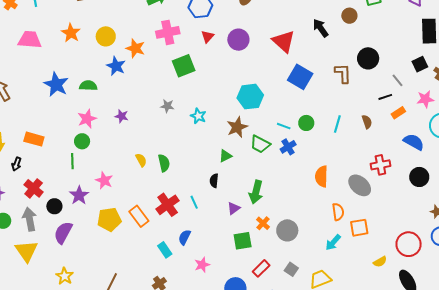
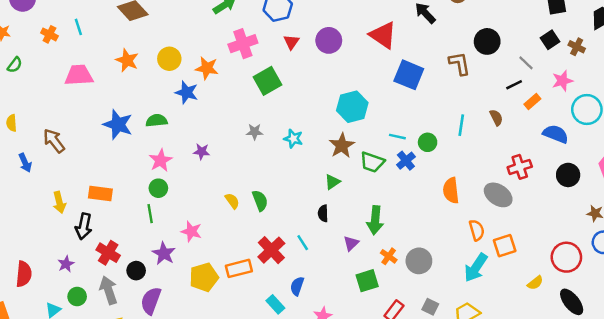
green circle: (306, 123) -> (428, 142), moved
black arrow: (17, 164) -> (84, 226), size x1.5
orange rectangle: (139, 216) -> (239, 268), turned -60
cyan arrow: (333, 242) -> (476, 268), size x1.4

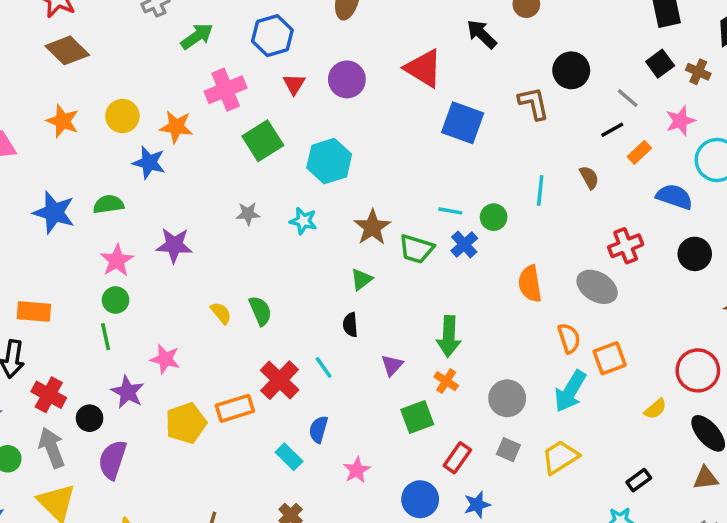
cyan hexagon: (352, 107) -> (329, 161), moved
purple star: (202, 152) -> (174, 245), size x1.5
green arrow: (375, 220) -> (449, 336), moved
gray circle: (419, 261) -> (507, 398), moved

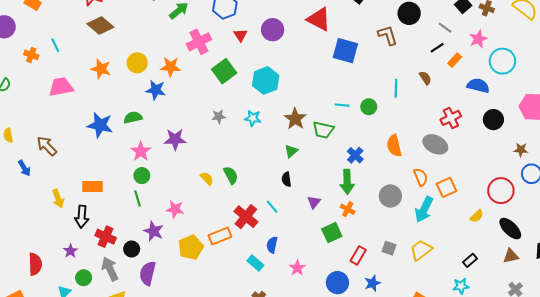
blue cross: (464, 244) -> (355, 155), moved
gray circle: (507, 398) -> (390, 196), moved

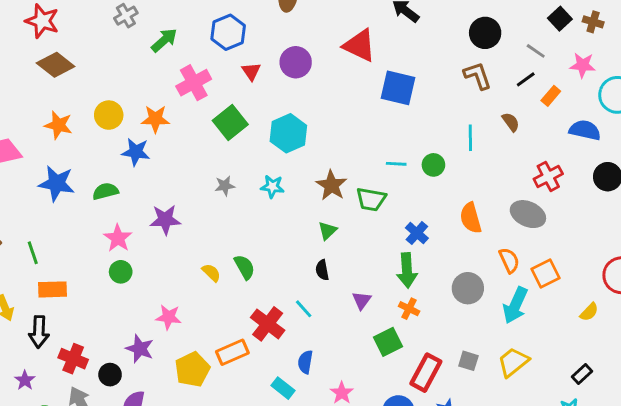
brown L-shape: (388, 35) -> (478, 76), moved
pink star: (478, 39) -> (583, 65), turned 30
blue star: (100, 125) -> (57, 183), moved
green line: (138, 198) -> (33, 253), moved
red rectangle: (358, 255) -> (426, 373), size x1.4

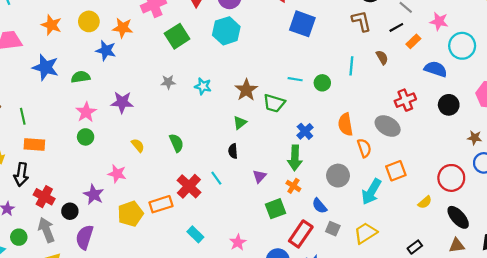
cyan hexagon: (288, 133) -> (226, 31), moved
orange semicircle: (509, 260) -> (364, 148), moved
yellow semicircle: (211, 273) -> (138, 145), moved
blue semicircle: (305, 362) -> (319, 206), moved, turned -56

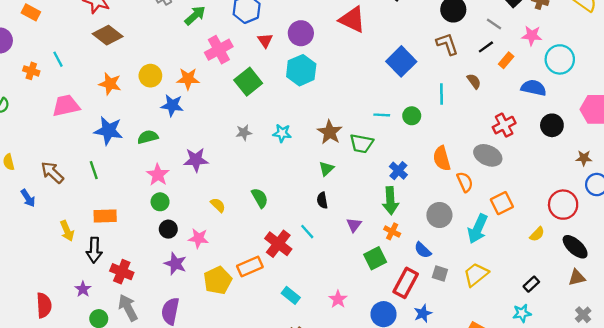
blue square: (302, 24) -> (401, 61), moved, turned 32
green line: (23, 116) -> (94, 170), moved
black circle: (70, 211) -> (168, 229), moved

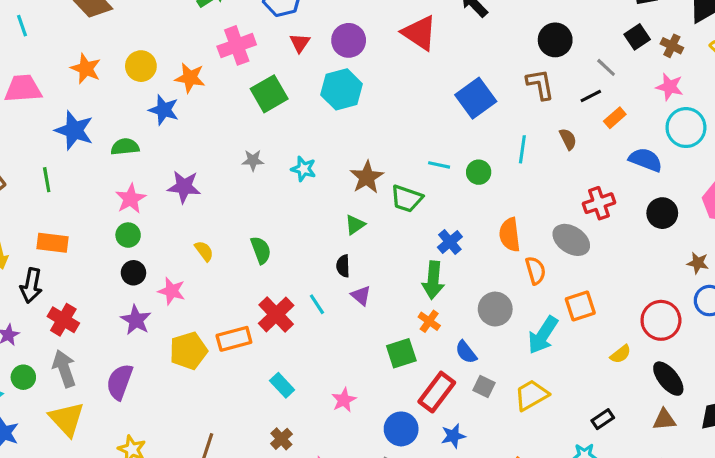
pink star: (532, 36) -> (670, 87), moved
purple triangle: (354, 225) -> (361, 296), moved, turned -35

